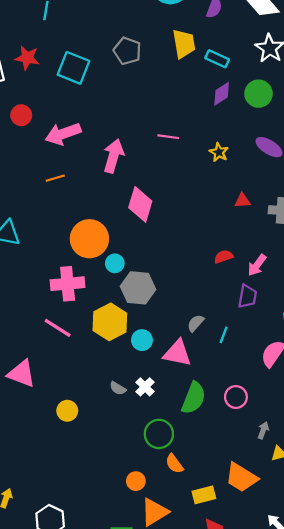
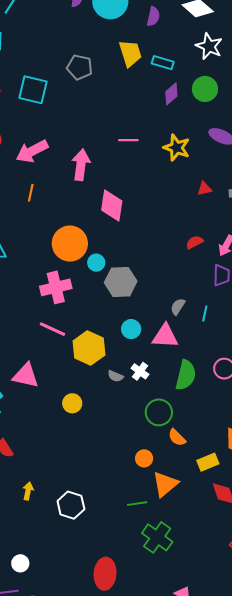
yellow star: (219, 152) -> (177, 148), size x1.5
orange line: (55, 178) -> (31, 193), turned -54
yellow hexagon: (110, 322) -> (89, 348), moved

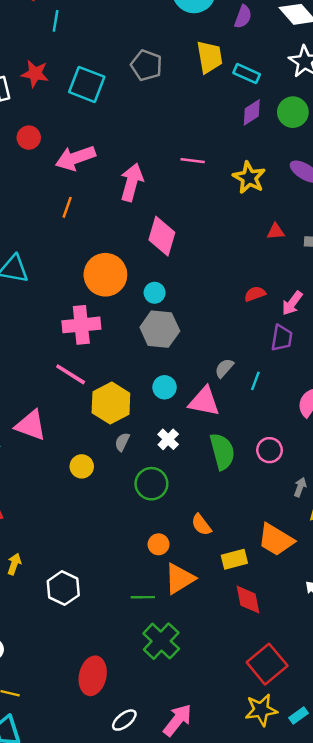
cyan circle: (96, 263) -> (155, 293), moved
green semicircle: (186, 375) -> (222, 451), turned -36
gray semicircle: (115, 376) -> (122, 442), moved, turned 84
green circle: (159, 412) -> (151, 484), moved

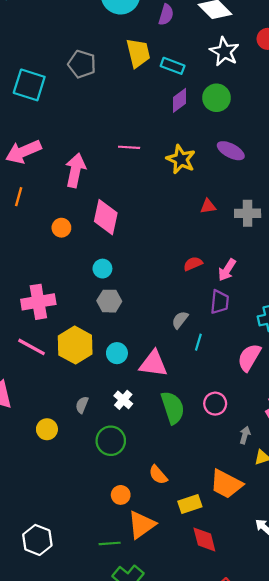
orange circle: (105, 275) -> (61, 228), moved, size x0.5
gray hexagon: (160, 329) -> (109, 301), size x0.7
gray semicircle: (224, 368) -> (180, 320), moved
yellow hexagon: (111, 403) -> (75, 345), moved

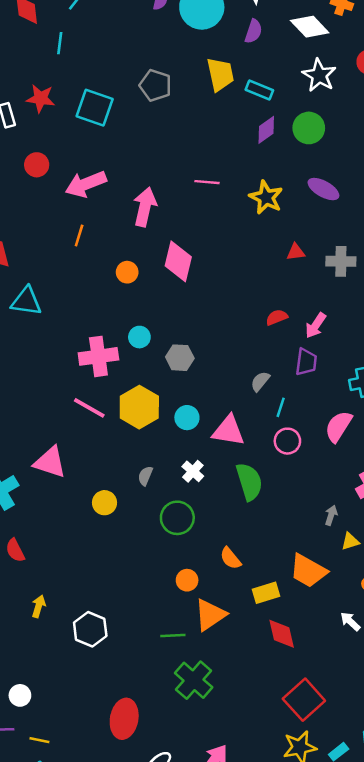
cyan circle: (102, 269) -> (139, 337), moved
pink circle: (215, 404) -> (287, 441), moved

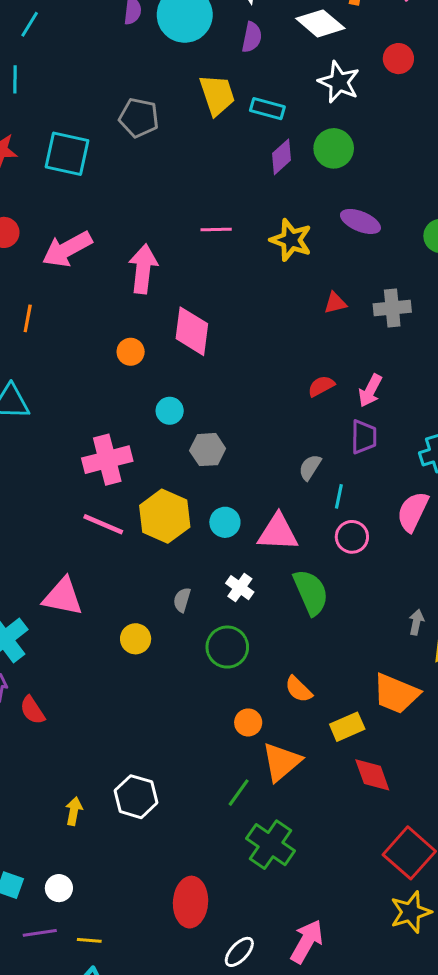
orange line: (79, 235) -> (28, 318), moved
cyan circle: (139, 337) -> (170, 411), moved
yellow arrow: (39, 606) -> (74, 811), moved
green line: (173, 635) -> (239, 793), turned -45

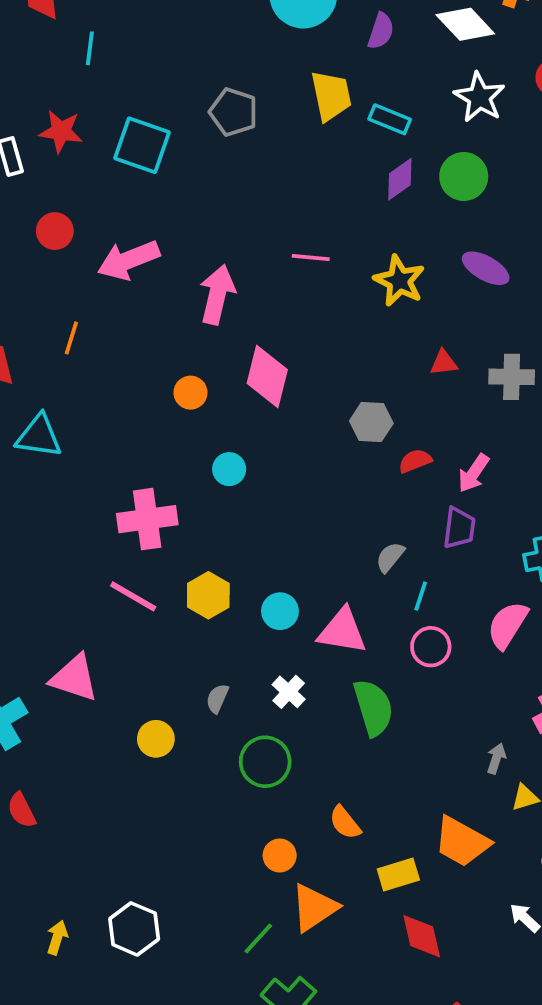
gray hexagon: (208, 450) -> (371, 422), moved
yellow hexagon: (165, 516) -> (208, 595), size x0.7

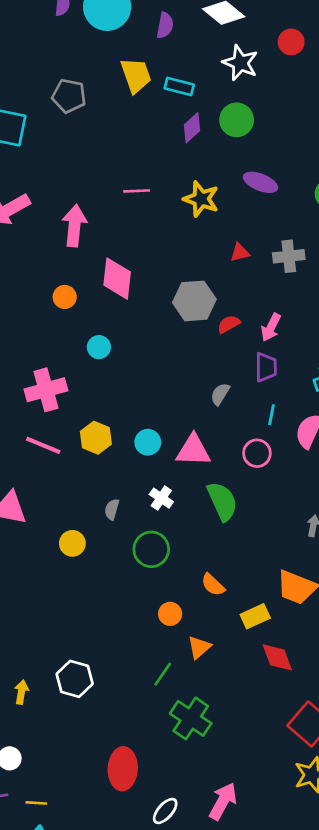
gray hexagon: (371, 422) -> (194, 301), size x1.4
cyan line: (421, 596) -> (272, 415), moved
orange triangle: (314, 908) -> (199, 647), size x0.7

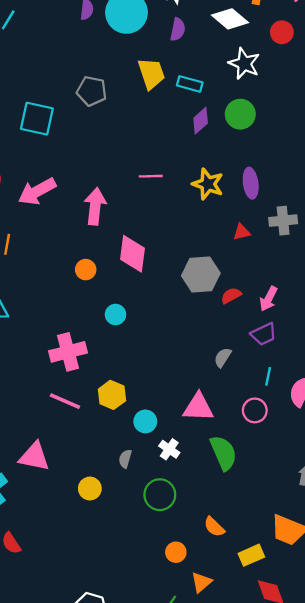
red circle: (291, 42) -> (282, 32), moved
purple ellipse: (260, 182) -> (251, 183), moved, turned 60
gray cross: (289, 256) -> (283, 221), moved
purple trapezoid: (266, 367) -> (264, 334), turned 64
cyan circle: (148, 442) -> (145, 421), moved

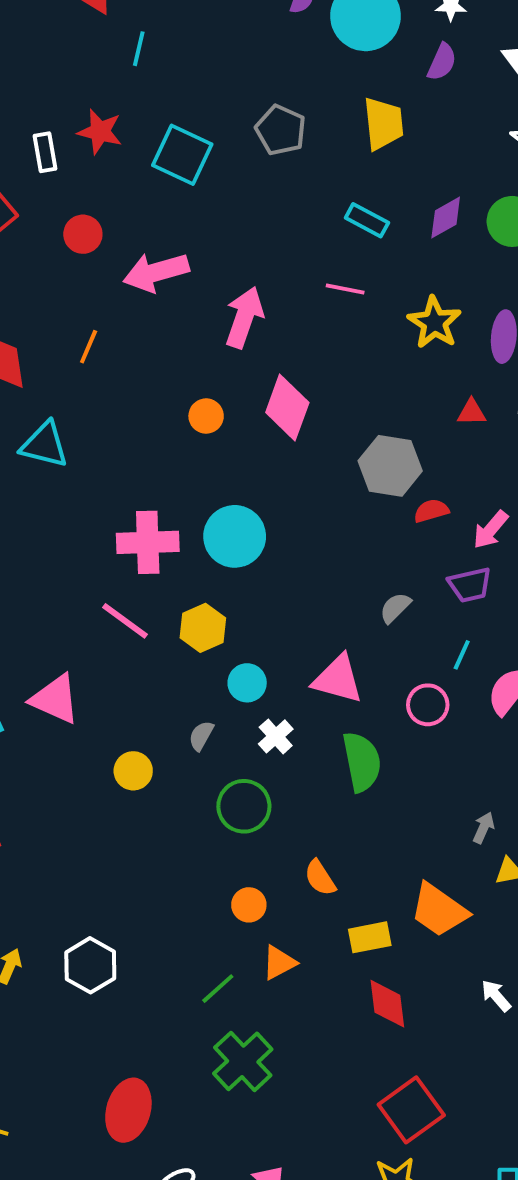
cyan rectangle: (190, 84) -> (367, 220), moved
cyan circle: (116, 315) -> (235, 536), moved, size x1.8

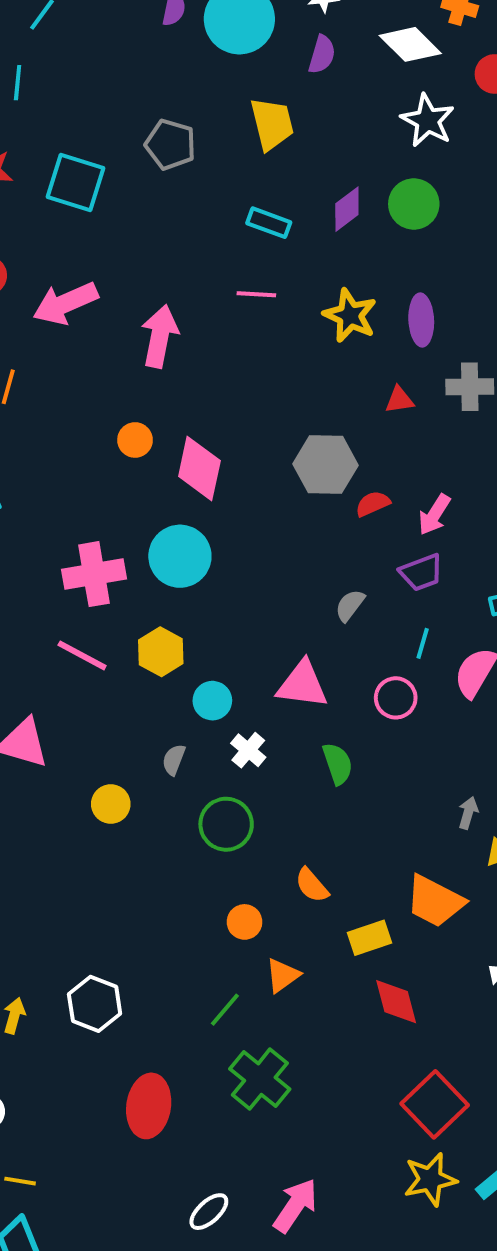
pink diamond: (287, 408) -> (199, 468), moved
green semicircle: (362, 762) -> (338, 764), size x0.7
red ellipse: (128, 1110) -> (149, 1106), moved

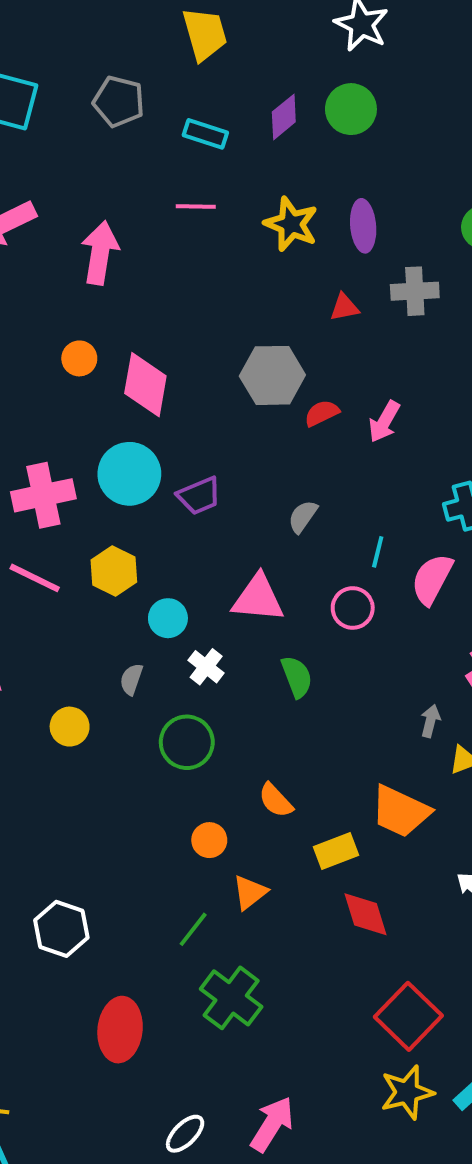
gray pentagon: (170, 144) -> (119, 101), moved
purple trapezoid: (421, 572) -> (199, 496), moved

